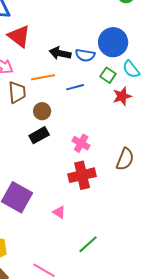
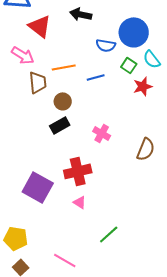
black arrow: (60, 53) -> (81, 14), moved
red cross: (82, 175) -> (78, 171), moved

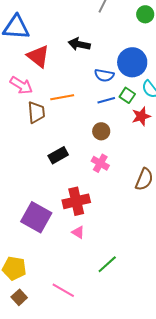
blue line: (96, 77) -> (106, 100), moved
brown circle: (63, 101) -> (101, 131), moved

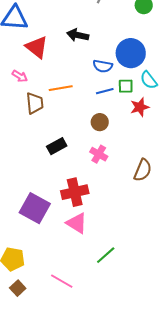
pink arrow: (21, 85) -> (20, 76), size x0.7
green square: (127, 95) -> (126, 86), turned -35
pink triangle: (78, 232) -> (77, 223), size x1.6

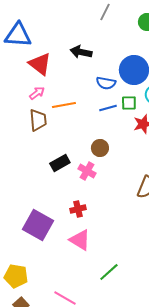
pink arrow: (20, 76) -> (37, 93), moved, turned -70
brown circle: (100, 122) -> (100, 148), moved
pink cross: (99, 154) -> (87, 171), moved
red cross: (75, 192) -> (78, 209), size x0.6

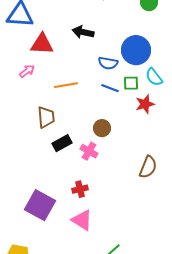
red triangle: (40, 64) -> (42, 44), turned -35
pink arrow: (37, 93) -> (27, 71), moved
blue line: (108, 108) -> (110, 88), turned 36
brown trapezoid: (38, 120) -> (46, 117), moved

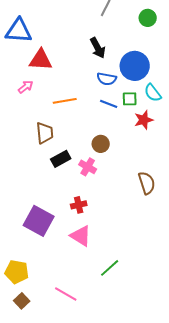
black arrow: (83, 32) -> (98, 48), moved, turned -130
brown semicircle: (148, 167) -> (147, 183), turned -40

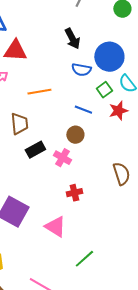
green square: (130, 99) -> (104, 90), turned -35
blue line: (109, 104) -> (83, 110), moved
red cross: (79, 205) -> (74, 193), moved

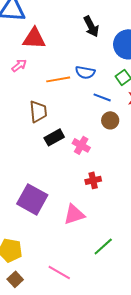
blue semicircle: (81, 70) -> (85, 72), moved
brown circle: (75, 135) -> (110, 120), moved
pink triangle: (55, 227) -> (74, 214), turned -50

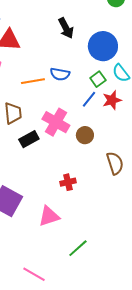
blue line: (102, 97) -> (89, 99), moved, turned -72
brown circle: (110, 120) -> (85, 135), moved
pink cross: (81, 145) -> (56, 122), moved, size x1.5

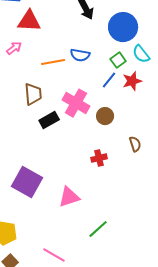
brown semicircle: (115, 163) -> (135, 144), size x0.7
red cross: (68, 182) -> (99, 158), moved

